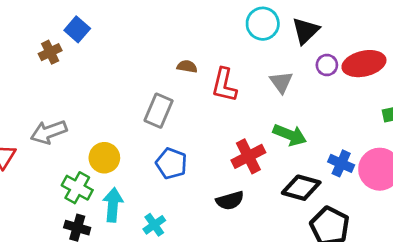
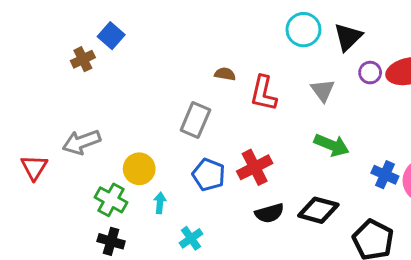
red cross: (248, 156) -> (255, 167), moved
black diamond: (301, 188) -> (318, 210), moved
cyan arrow: (113, 205) -> (160, 203), moved, size x0.6

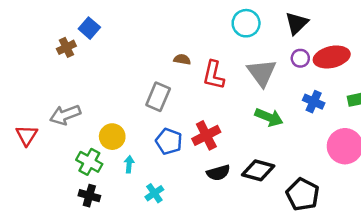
black triangle: (348, 37) -> (297, 23), moved
gray triangle: (323, 90) -> (262, 73), size x1.5
blue cross: (385, 175) -> (314, 102), moved

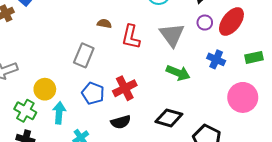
red ellipse: (332, 57) -> (231, 22), turned -40
cyan arrow: (129, 164) -> (59, 113), size x1.5
black semicircle: (218, 173) -> (121, 122), moved

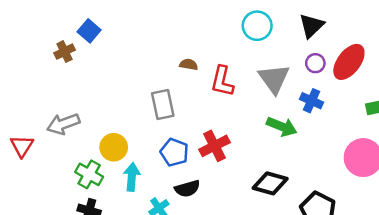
gray rectangle: (84, 55) -> (163, 105), turned -35
blue cross: (216, 59) -> (311, 101), moved
black semicircle: (121, 122) -> (187, 189), moved

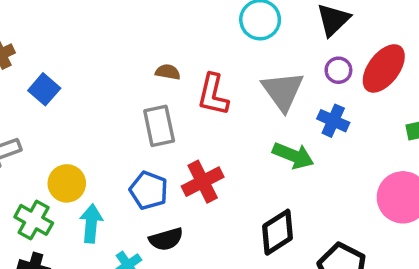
blue square: (89, 31) -> (44, 89), moved
gray rectangle: (163, 105) -> (159, 126), moved
black diamond: (270, 183) -> (278, 232), turned -48

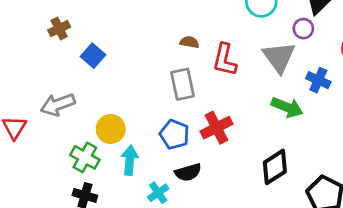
purple circle: (338, 70) -> (303, 29), moved

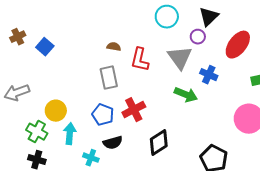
blue square: (93, 56) -> (45, 47), moved
black diamond: (275, 167) -> (159, 143), moved
cyan cross: (158, 193) -> (91, 158), turned -35

